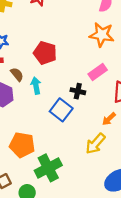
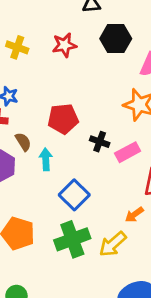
red pentagon: (45, 53) -> (63, 119), turned -30
black cross: (78, 91) -> (100, 142), moved
green cross: (48, 168) -> (72, 239), moved

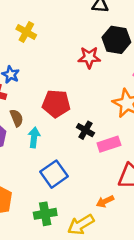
red star: (64, 45) -> (89, 57), moved
green cross: (72, 239) -> (45, 214), size x0.7

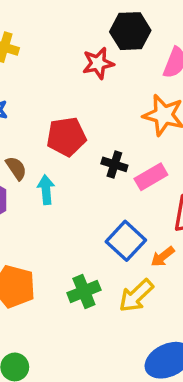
blue square: (54, 174) -> (126, 241), moved

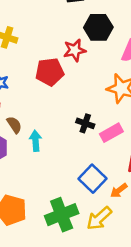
red pentagon: (66, 137) -> (50, 72), moved
green cross: (84, 291) -> (62, 215), size x1.4

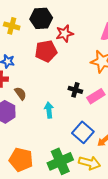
black hexagon: (98, 27) -> (41, 18), moved
cyan arrow: (36, 141) -> (49, 110), moved
yellow arrow: (99, 218) -> (89, 163), turned -120

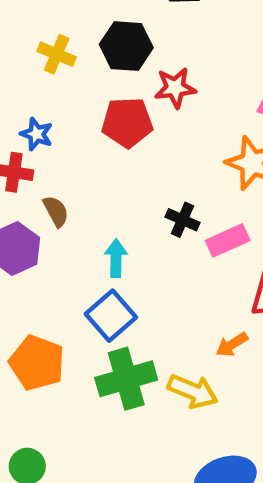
blue square: (83, 132) -> (111, 316), moved

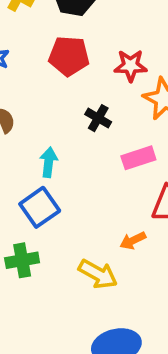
red star: (175, 88) -> (131, 66), moved
black cross: (183, 220) -> (98, 118), moved
green cross: (126, 379) -> (22, 260), moved, size x0.7

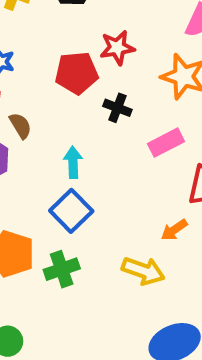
red pentagon: (69, 56) -> (77, 73), moved
red star: (131, 66) -> (117, 48), moved

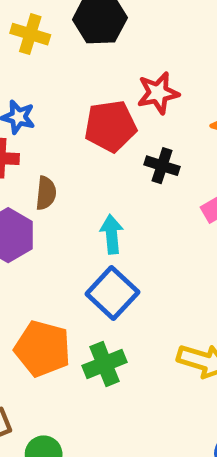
brown semicircle: (20, 126) -> (46, 193), turned 40

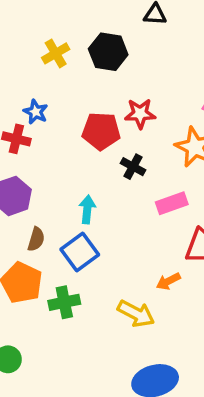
yellow cross: (30, 34) -> (56, 53), turned 32
brown semicircle: (46, 193) -> (36, 239), moved

